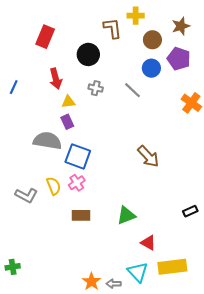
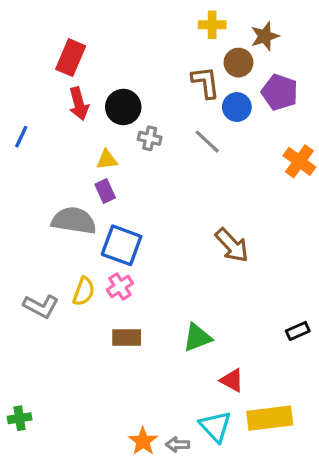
brown star: (181, 26) -> (265, 36), moved
brown L-shape: (112, 28) -> (206, 82), moved
black circle: (88, 54) -> (123, 107), moved
red arrow: (56, 79) -> (79, 104), moved
yellow semicircle: (54, 186) -> (84, 291), turned 42

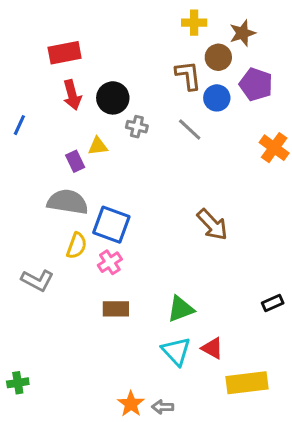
red rectangle: (71, 58) -> (65, 53), turned 56
purple rectangle: (105, 191) -> (75, 161), moved
yellow semicircle: (84, 291) -> (77, 246), moved
cyan triangle: (215, 426) -> (176, 351), moved

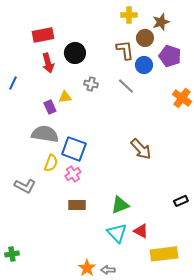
black circle: (113, 98) -> (75, 53), moved

